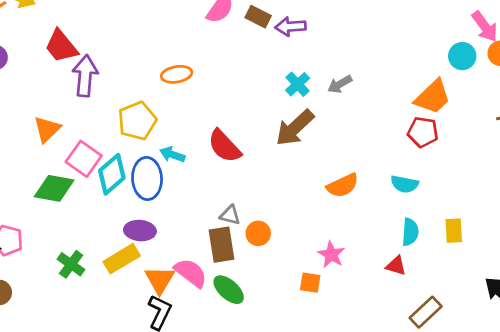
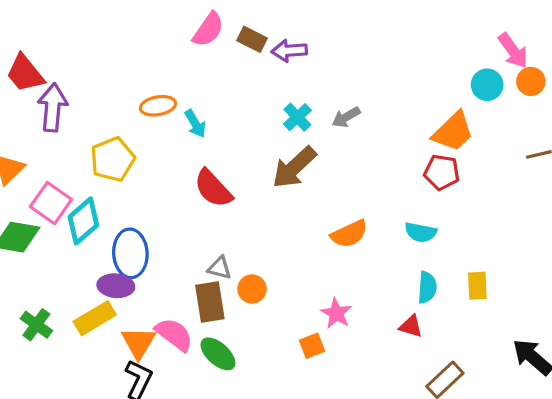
cyan arrow: (172, 155) -> (195, 124), moved, turned -140
blue ellipse: (147, 178) -> (130, 253), moved
orange square: (310, 283) -> (312, 346), turned -30

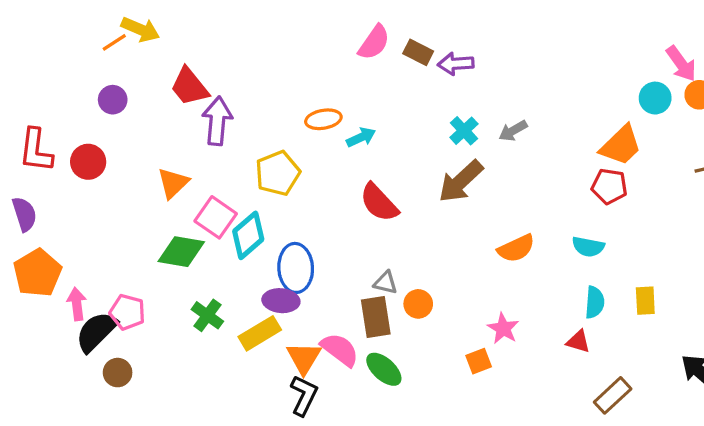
cyan arrow: (195, 124) -> (361, 137), turned -84
green cross: (36, 325) -> (207, 315), moved

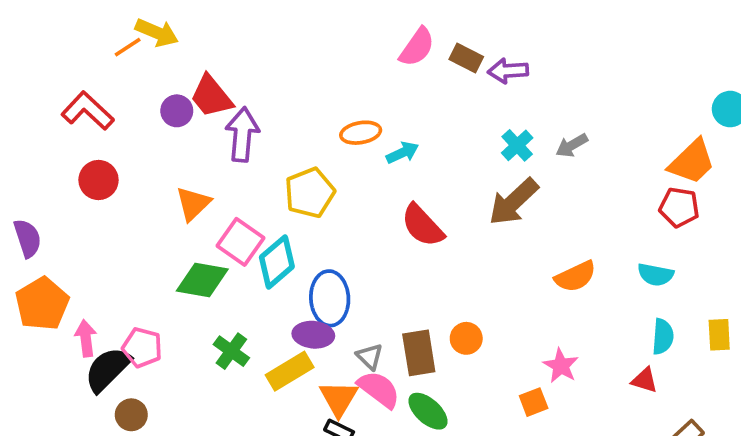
purple circle: (113, 100) -> (177, 111), moved
red L-shape: (36, 150) -> (88, 111), moved, turned 126
gray triangle: (386, 283) -> (370, 357), moved, turned 30

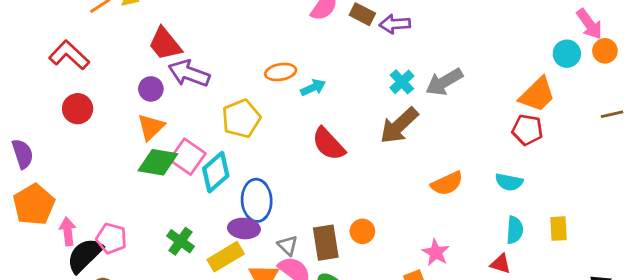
purple circle: (177, 111) -> (151, 89), moved
purple arrow: (242, 134) -> (189, 73), turned -75
gray arrow: (572, 145) -> (444, 82), size x1.5
green diamond: (202, 280) -> (158, 162), moved

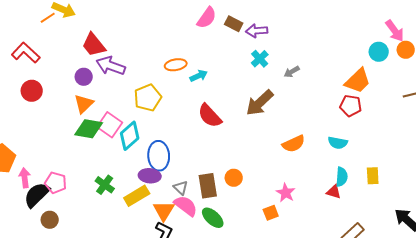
cyan cross: (402, 82) -> (260, 59), moved
gray arrow: (444, 82) -> (292, 72), size x0.6
red triangle: (501, 264) -> (334, 192), moved

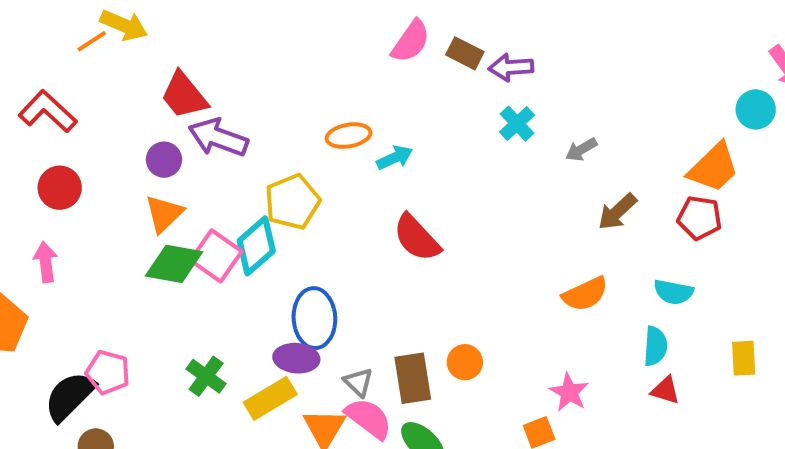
brown arrow: (260, 103) -> (617, 212), moved, size x0.7
cyan diamond: (130, 136) -> (256, 246), moved
cyan semicircle: (342, 177) -> (655, 346), moved
pink arrow: (25, 178) -> (46, 262), moved

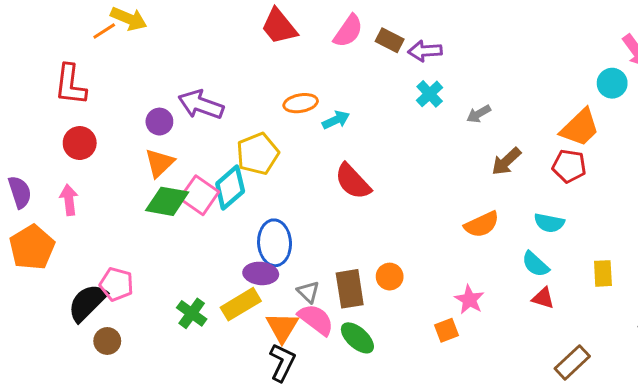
red trapezoid: (184, 95) -> (279, 26), moved
red L-shape: (48, 111) -> (70, 85), turned -126
cyan semicircle: (655, 346) -> (535, 264), turned 128
green cross: (206, 376) -> (192, 313), moved

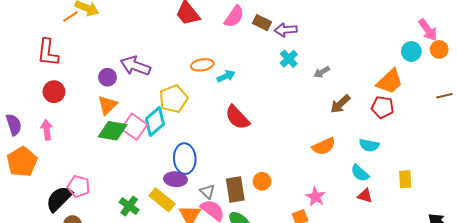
yellow rectangle: (241, 304) -> (162, 200), turned 70

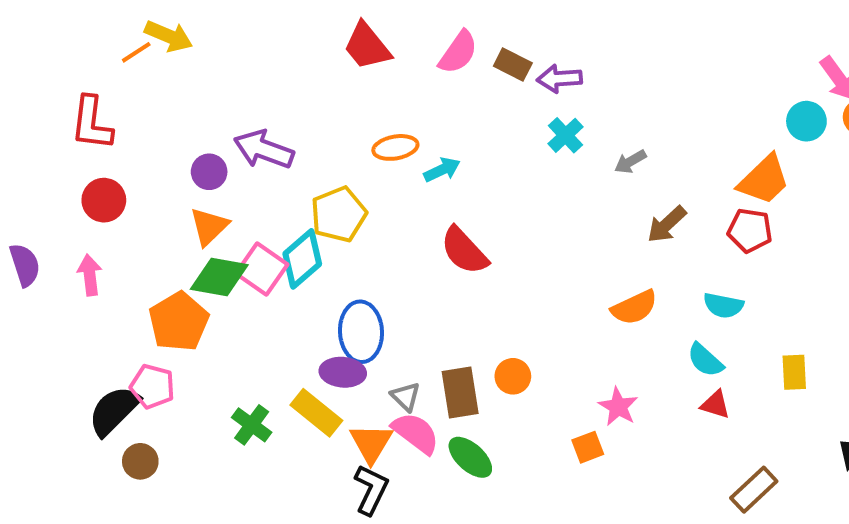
orange pentagon: (22, 162) -> (179, 322), moved

